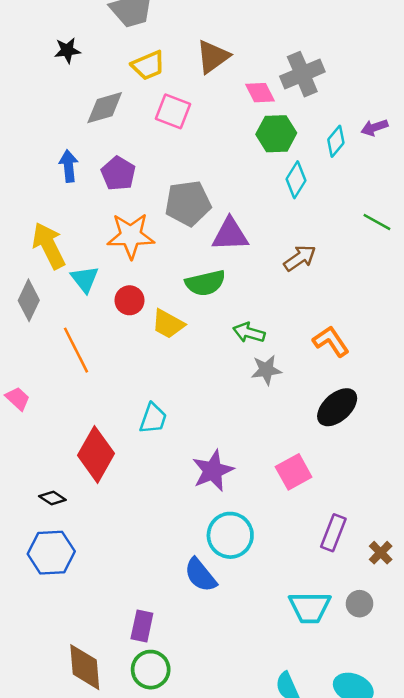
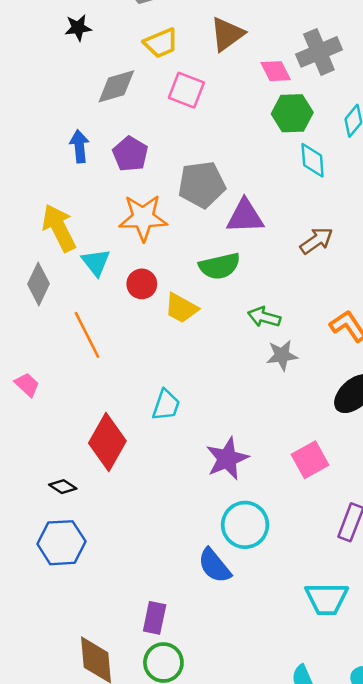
cyan diamond: (296, 180) -> (313, 160), turned -36

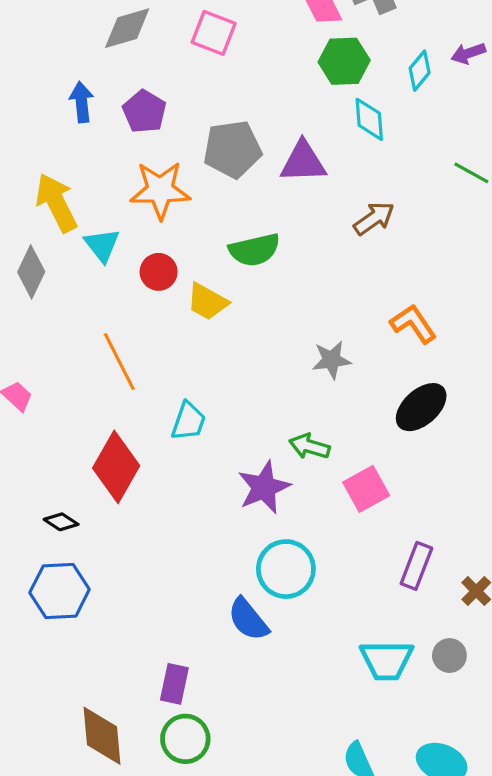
purple triangle: (245, 216) -> (303, 162), moved
green arrow: (264, 317) -> (310, 446), moved
orange line: (87, 335) -> (119, 361), moved

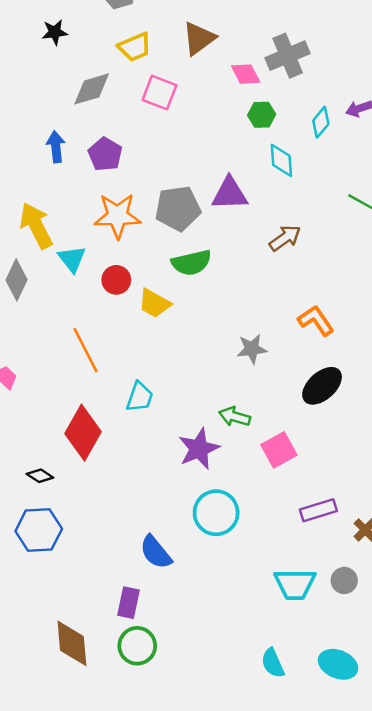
green hexagon: (344, 61) -> (262, 115), size x0.7
gray pentagon: (232, 149) -> (178, 208), moved
purple rectangle: (416, 566) -> (318, 510), turned 52
blue semicircle: (248, 619) -> (156, 552), moved

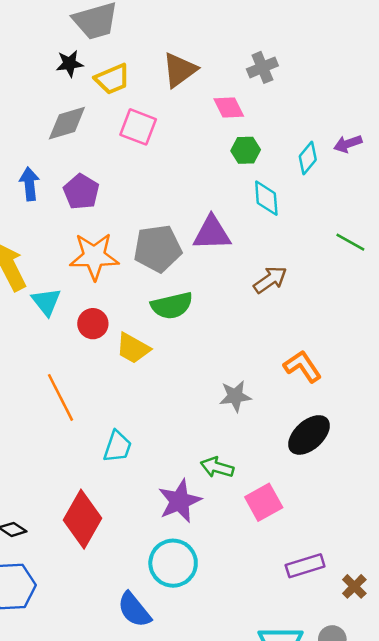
black star: (55, 32) -> (70, 64), moved
gray cross: (288, 56) -> (262, 67), moved, size x0.7
red diamond: (83, 433) -> (82, 519), moved
cyan circle: (216, 513) -> (173, 563), moved

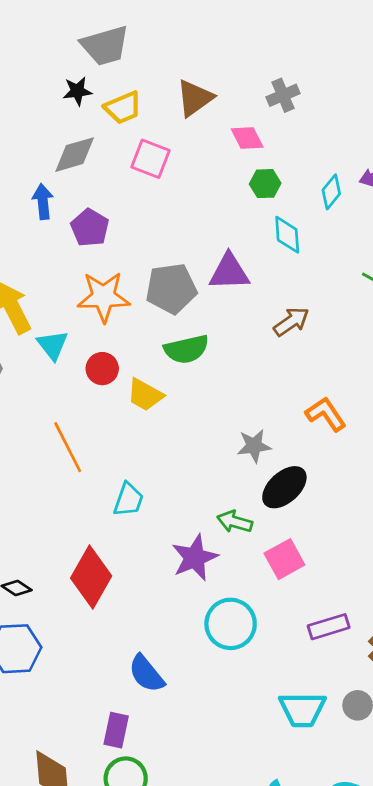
blue arrow: (29, 184) -> (43, 202), moved
black ellipse: (309, 435) -> (284, 487), moved
cyan circle: (173, 563) -> (231, 624), moved

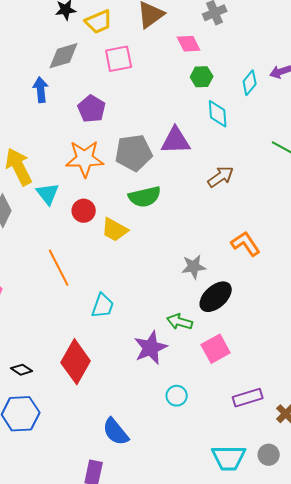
pink square: (151, 159) -> (119, 59), turned -32
purple pentagon: (90, 228) -> (92, 109), moved
cyan circle: (231, 624) -> (177, 396), size x0.6

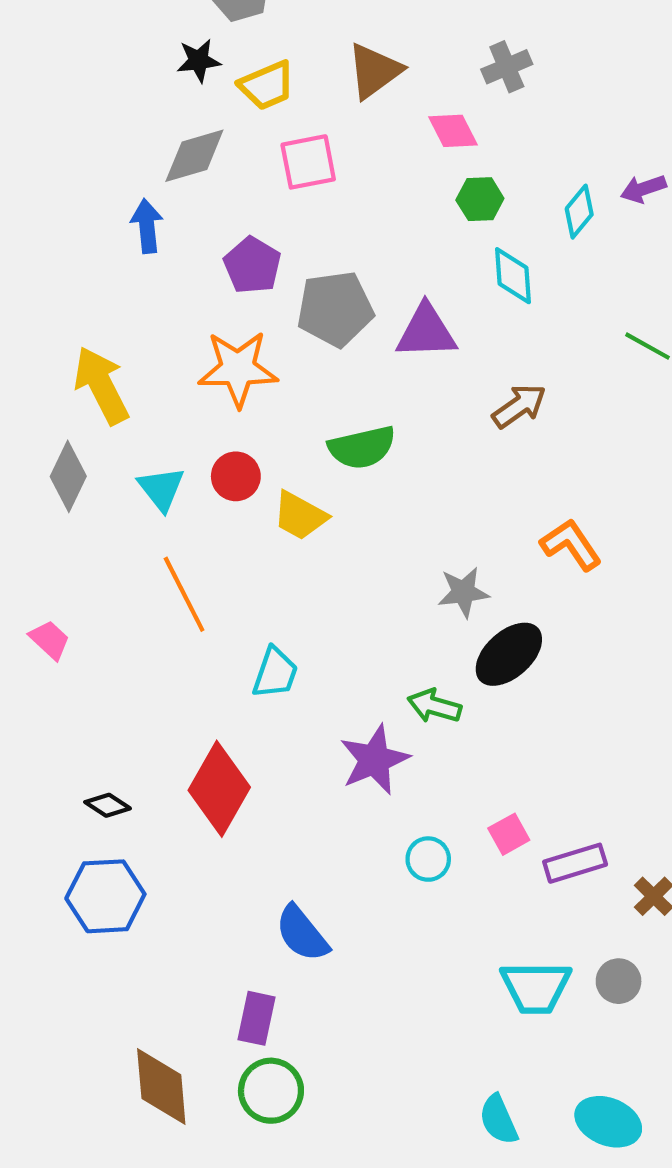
gray pentagon: (134, 153) -> (335, 309), moved
cyan triangle: (48, 194) -> (161, 489), moved
pink square: (216, 349) -> (509, 834), moved, size x0.7

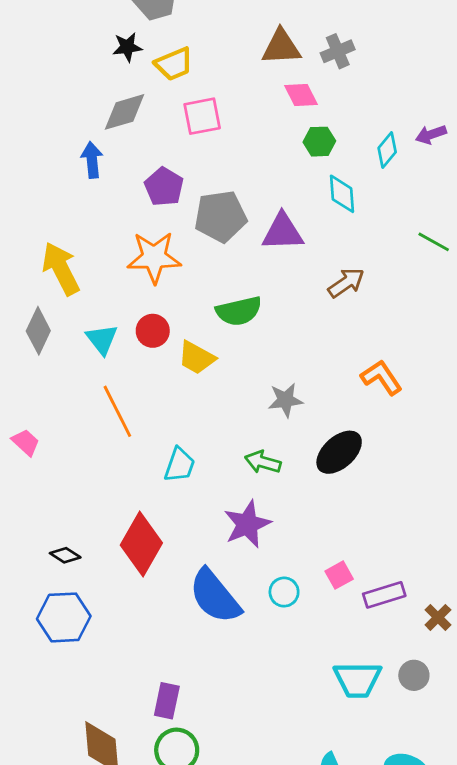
brown triangle: (374, 71) -> (281, 47), moved, turned 33
gray star: (463, 592) -> (285, 400), moved
green arrow: (434, 706) -> (263, 462), moved
blue semicircle: (302, 934) -> (215, 596), moved, size x1.4

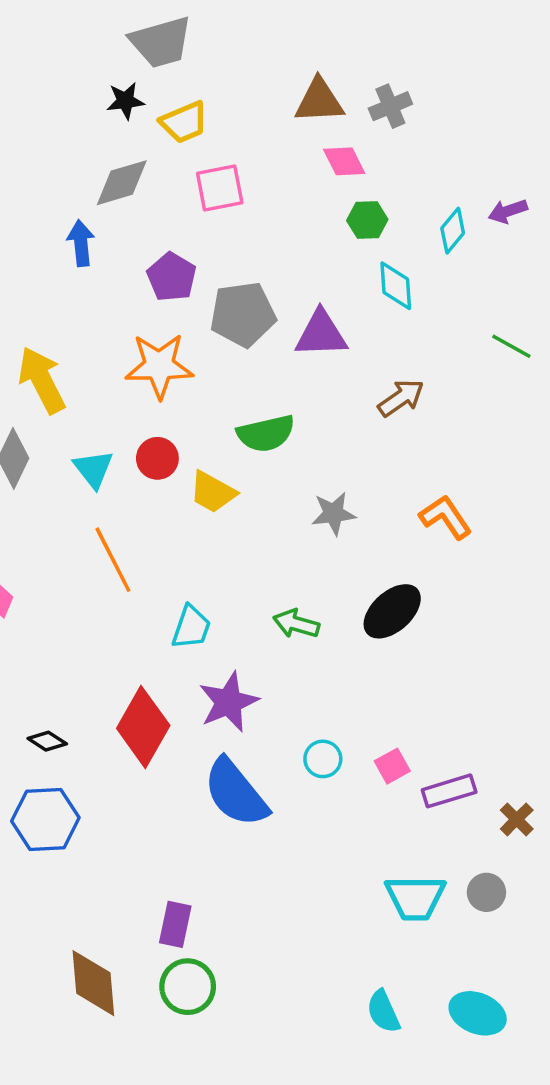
gray star: (285, 400) -> (334, 513), moved
purple star: (247, 524) -> (229, 702), moved
cyan circle: (284, 592) -> (323, 759), moved

